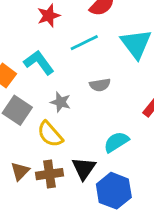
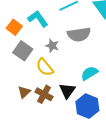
gray semicircle: (100, 85) -> (79, 34), size x1.6
brown cross: (50, 174) -> (44, 94), turned 36

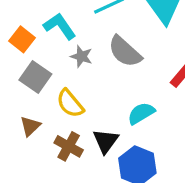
gray semicircle: (79, 34) -> (125, 52), turned 50
gray star: (52, 46) -> (81, 56), moved
brown triangle: (24, 92) -> (30, 126), moved

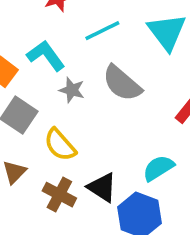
cyan semicircle: (141, 113) -> (158, 168), moved
black triangle: (106, 141) -> (102, 187), turned -32

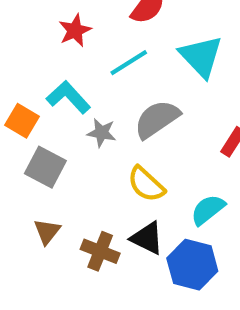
gray semicircle: (122, 83) -> (157, 119), turned 111
yellow semicircle: (60, 145) -> (146, 184), moved

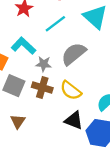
brown cross: (100, 251) -> (42, 87), moved

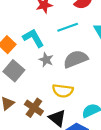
brown cross: (42, 87) -> (34, 108), moved
yellow semicircle: (71, 90) -> (63, 91), turned -48

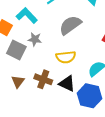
gray star: (46, 60) -> (35, 39), moved

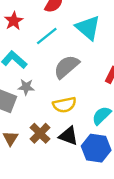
brown cross: (43, 79) -> (40, 133), turned 30

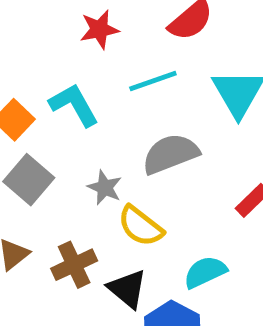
gray star: (26, 87) -> (105, 188), moved
yellow semicircle: (64, 105) -> (141, 226), turned 30

